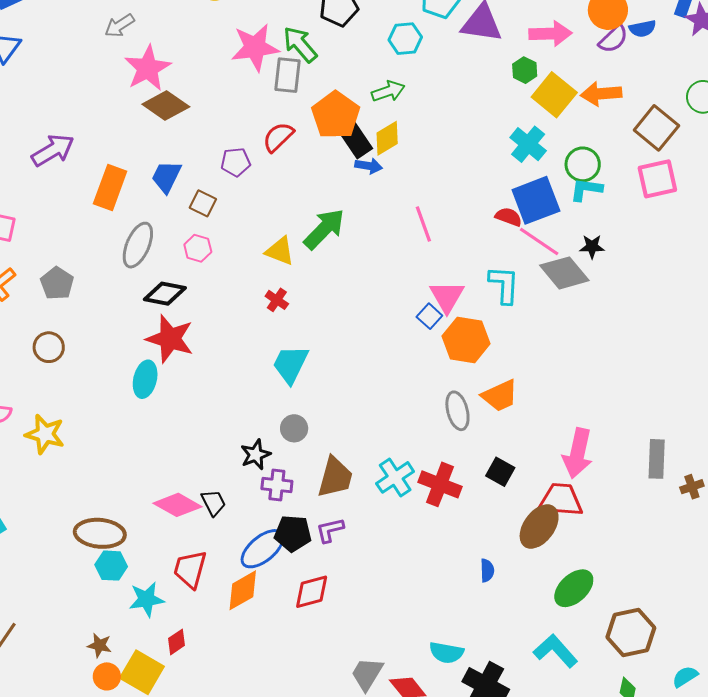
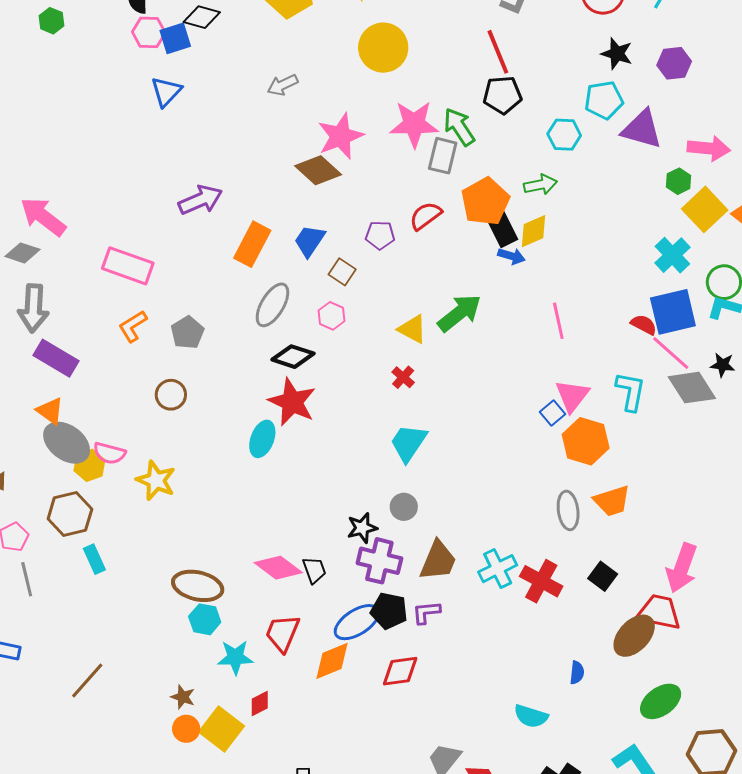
pink star: (148, 68) -> (340, 136), moved
purple cross: (277, 485) -> (379, 561), size x1.4
cyan semicircle: (446, 653) -> (531, 716), moved

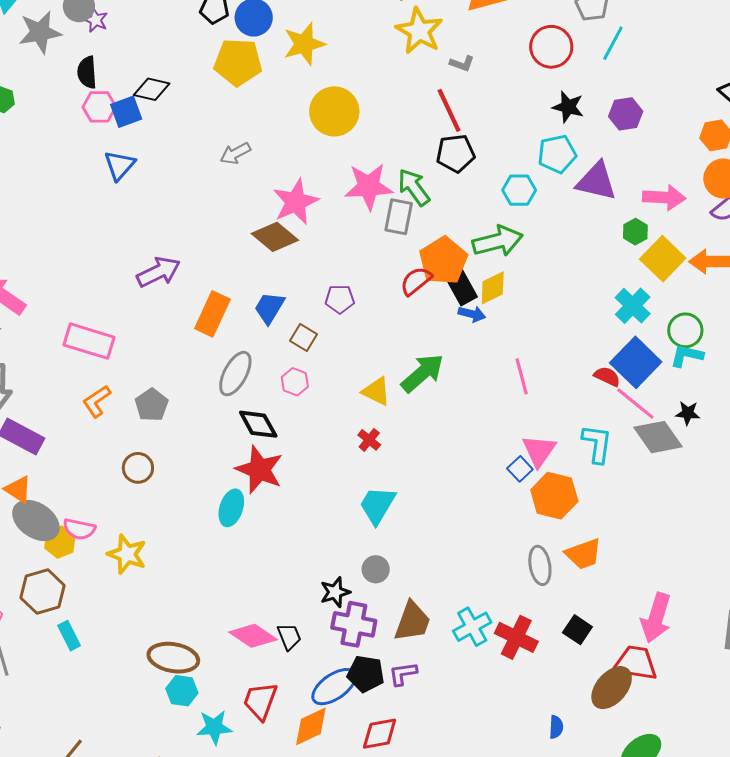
green arrow: (540, 185) -> (498, 241), size x1.5
red semicircle: (426, 216) -> (416, 281), moved
blue square: (673, 312) -> (636, 362), turned -30
black diamond: (293, 357) -> (258, 424), turned 45

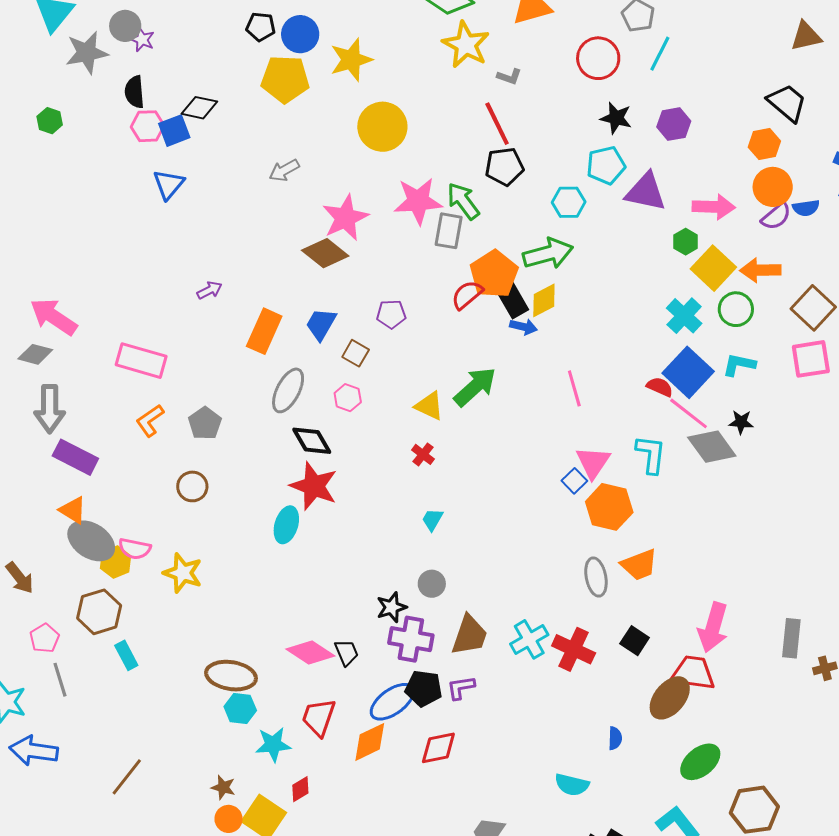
purple arrow: (159, 272) -> (210, 290), size x0.6
green circle: (685, 330) -> (736, 309), moved
cyan trapezoid: (377, 505) -> (432, 520), size x0.6

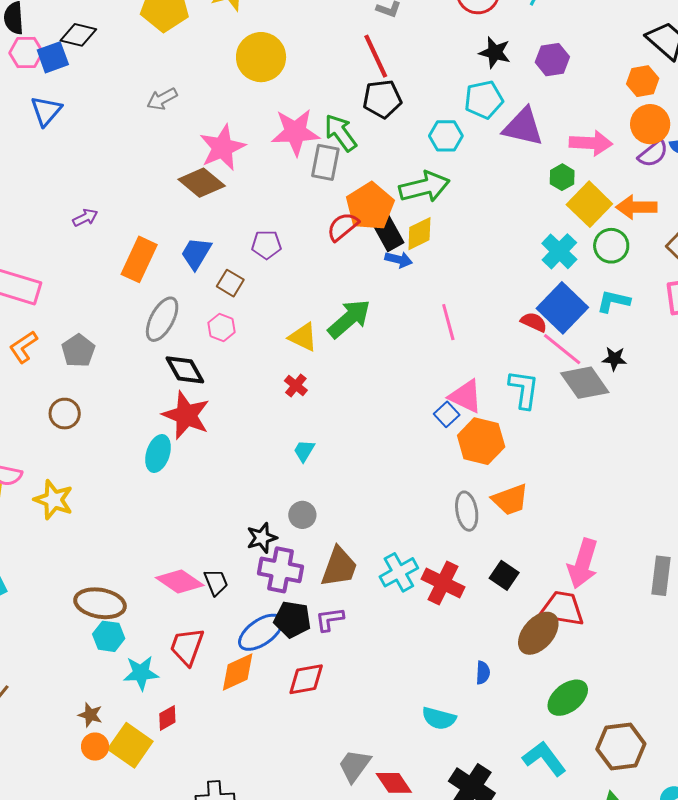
pink triangle: (593, 462) -> (466, 396), turned -39

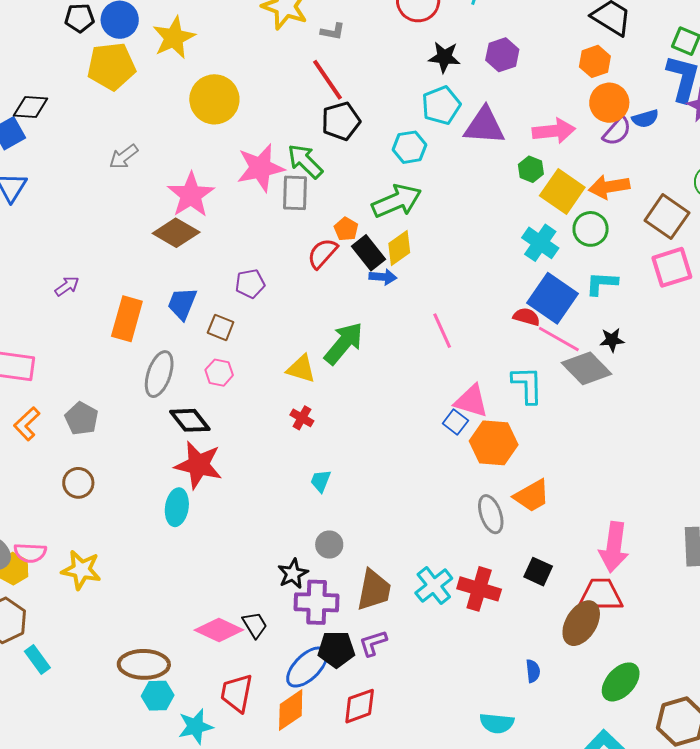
orange pentagon: (370, 206) -> (346, 229), size x0.5

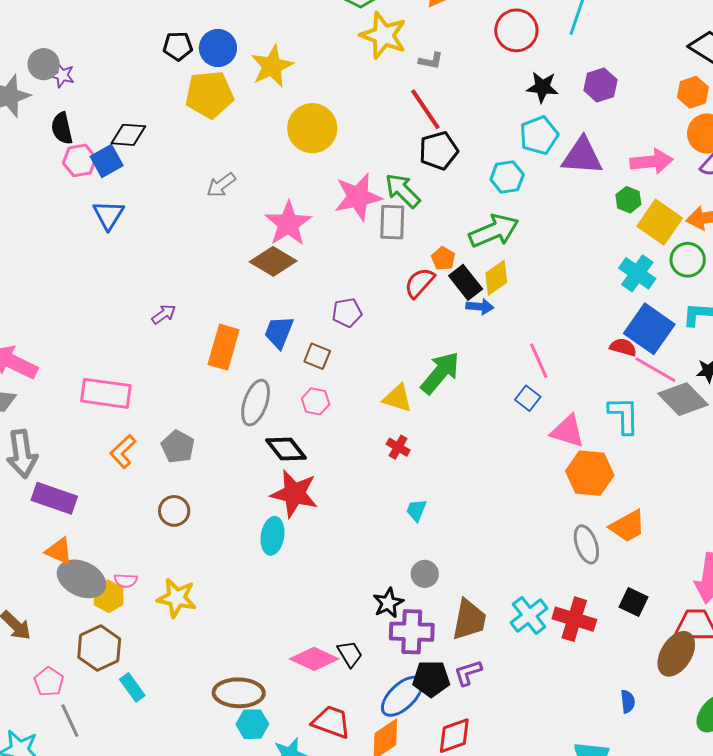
blue square: (455, 422) -> (528, 398), moved
pink semicircle: (30, 553) -> (126, 581), size x0.7
red trapezoid: (237, 693) -> (331, 722), turned 99

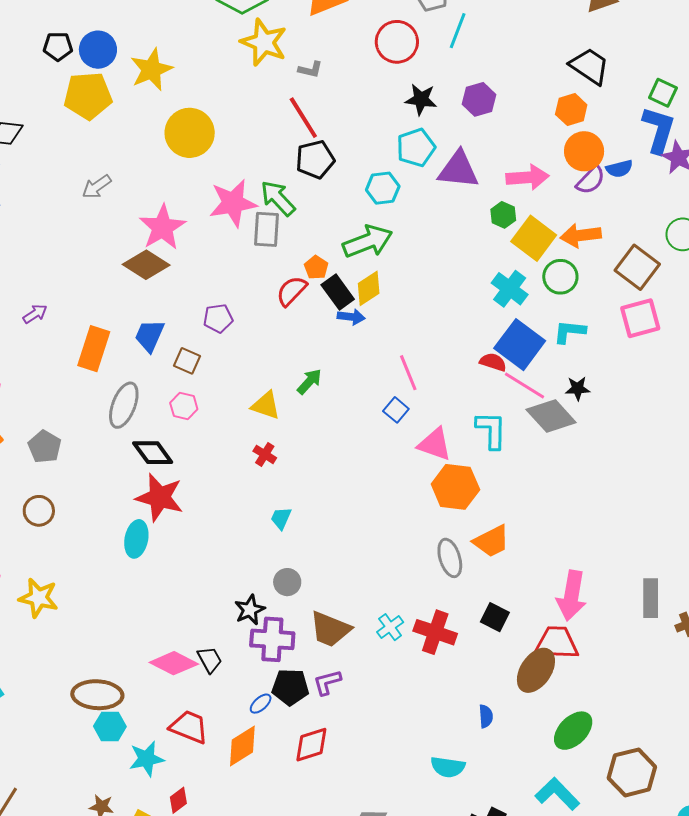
green arrow: (440, 373) -> (309, 382), size x0.6
cyan cross: (529, 616) -> (390, 627), size x0.7
brown trapezoid: (469, 620) -> (330, 629), turned 99
blue ellipse: (402, 696) -> (261, 704), size x0.5

